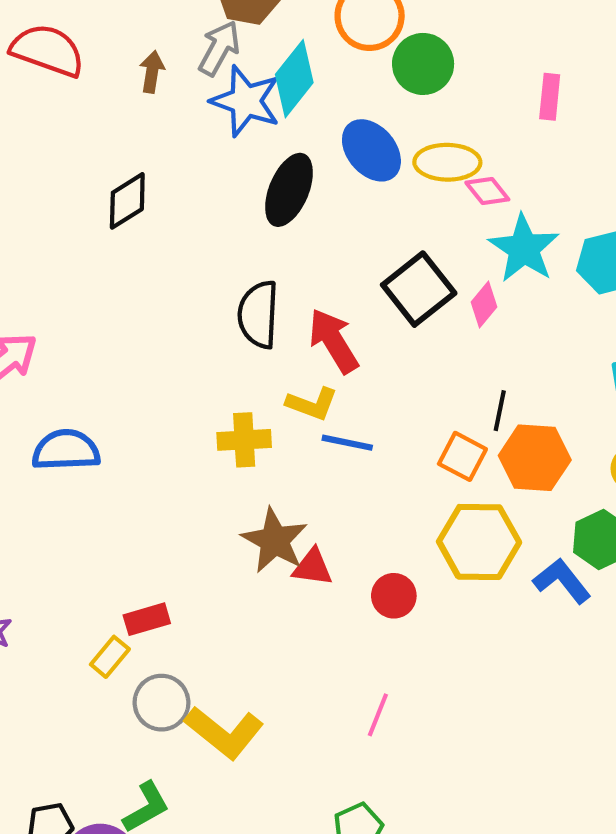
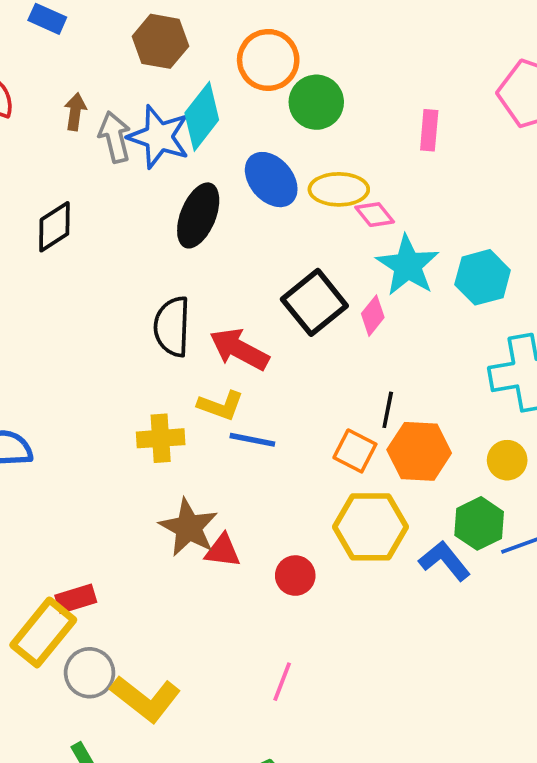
gray arrow: (219, 48) -> (115, 137), moved, turned -42
red arrow: (334, 341) -> (239, 349), turned -30
yellow rectangle: (110, 657) -> (43, 632), size x1.8

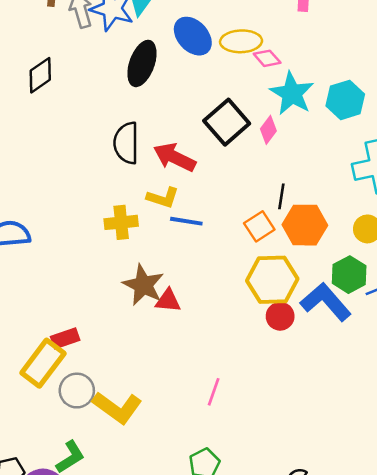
orange square: (355, 451) -> (259, 226), turned 32
blue L-shape: (445, 561) -> (326, 302), size x1.4
red circle: (295, 576) -> (280, 316), moved

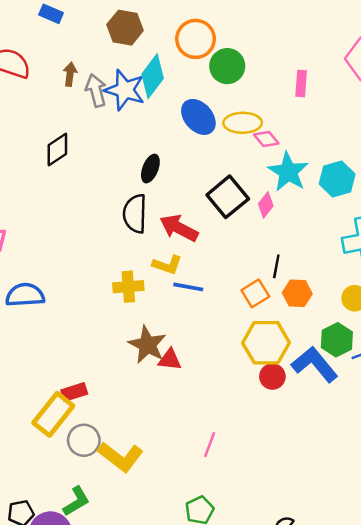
black ellipse: (142, 63) -> (150, 169), moved, size x0.7
orange hexagon: (305, 225) -> (297, 293), size x0.7

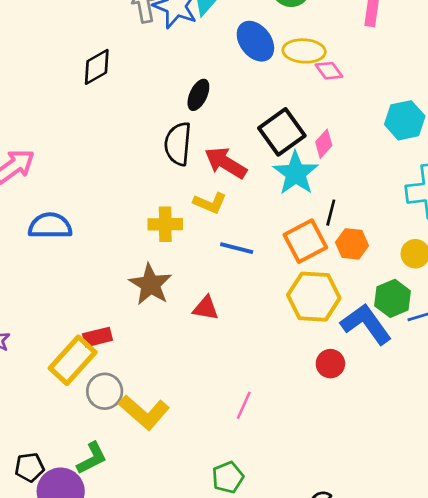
cyan star: (288, 172) -> (296, 173), moved
blue line: (188, 287) -> (237, 248), moved
orange square: (255, 293) -> (305, 241), size x1.4
brown star: (147, 345) -> (150, 284), moved
red circle: (272, 377) -> (330, 364), moved

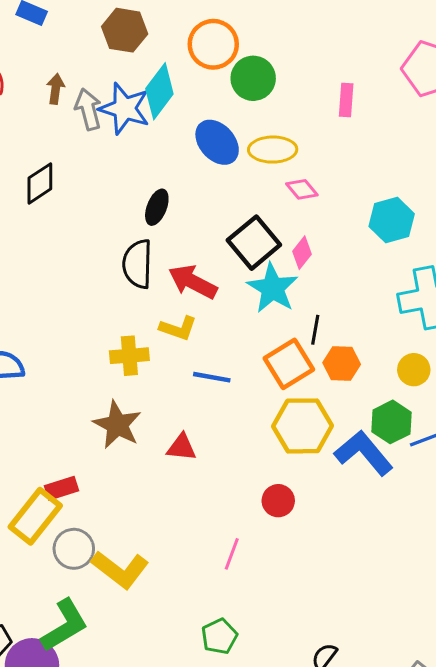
pink diamond: (329, 71) -> (302, 189), moved
red circle: (330, 364) -> (278, 501), moved
green L-shape: (92, 458) -> (64, 625), size x1.4

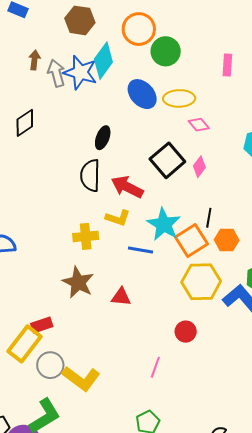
cyan star: (273, 288) -> (164, 224), moved

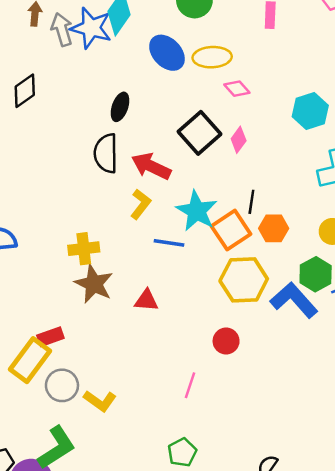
yellow L-shape: (118, 218) -> (141, 204), turned -70
yellow cross: (86, 236) -> (84, 249), moved
yellow L-shape: (81, 378) -> (100, 401), size x0.7

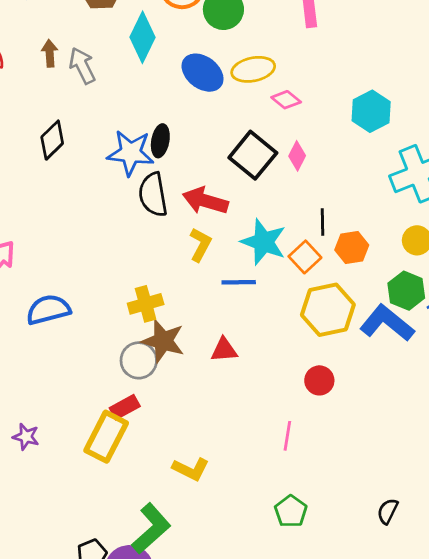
blue star: (91, 28) -> (131, 153), moved
orange square: (231, 230) -> (305, 257), size x0.7
gray circle: (62, 385) -> (139, 360), moved

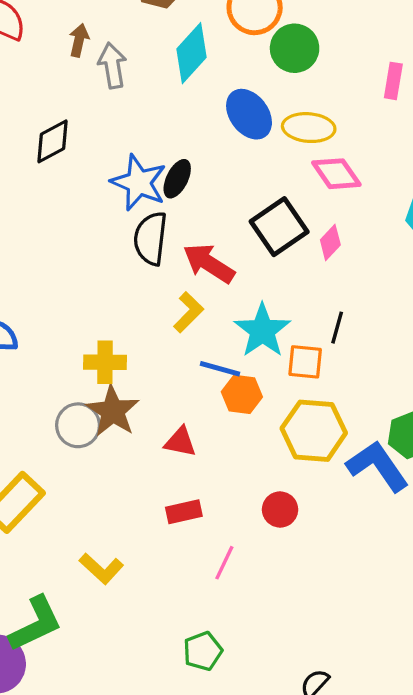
pink diamond: (286, 100) -> (336, 174), size x1.4
orange hexagon: (352, 247) -> (242, 394), moved
orange square: (305, 257) -> (305, 362), turned 32
red rectangle: (125, 407) -> (184, 512), moved

